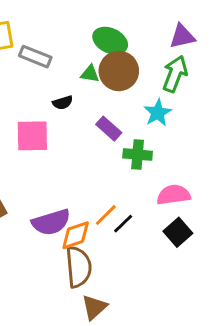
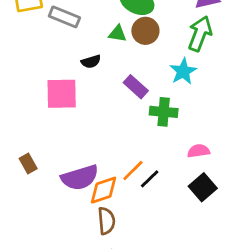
brown circle: (119, 71) -> (145, 31), size x0.7
pink semicircle: (174, 195) -> (199, 151), size x0.7
brown semicircle: (78, 267) -> (106, 221), size x0.7

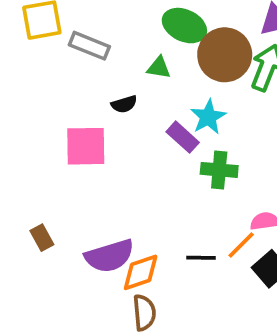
brown circle: (145, 31) -> (225, 55), moved, size x1.5
cyan star: (183, 71) -> (208, 117), moved
orange line: (133, 171) -> (241, 245), moved
black line: (150, 179) -> (201, 258), turned 45

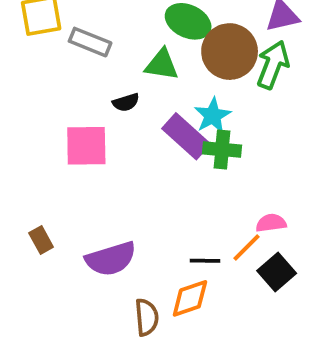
green triangle: (159, 68) -> (162, 65), size x1.4
purple rectangle: (183, 137) -> (186, 136), size x1.4
green cross: (219, 170) -> (222, 150), moved
orange diamond: (141, 272) -> (190, 298), moved

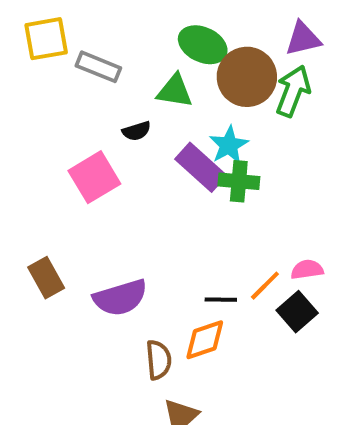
pink square: (86, 146) -> (94, 177), turned -30
pink semicircle: (271, 223) -> (307, 270), moved
brown rectangle: (41, 240) -> (46, 278), size x1.4

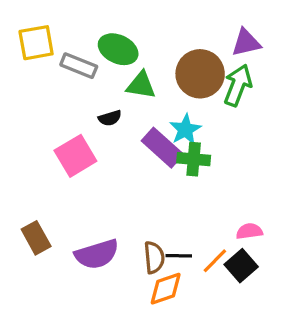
green ellipse: (203, 45) -> (118, 49), moved
orange line: (265, 286) -> (215, 261), moved
brown semicircle: (159, 360) -> (154, 257), moved

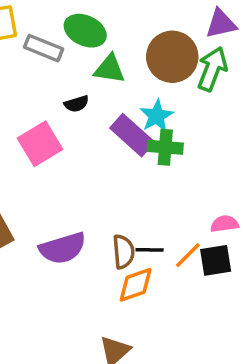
black square: (241, 266) -> (216, 260), turned 32

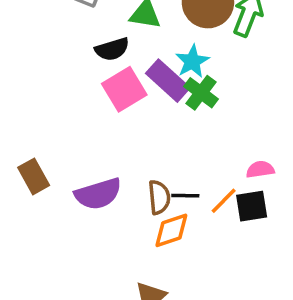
black semicircle: (77, 104) -> (112, 49), size x1.4
pink square: (40, 144) -> (124, 89), moved
green cross: (165, 147) -> (201, 93), turned 32

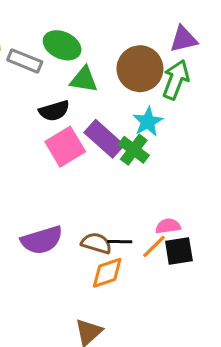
cyan star: (192, 61) -> (148, 122), moved
pink semicircle: (260, 169) -> (168, 226), moved
brown semicircle: (159, 197) -> (96, 243), turned -68

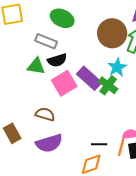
gray rectangle: (25, 61) -> (46, 41), moved
green triangle: (84, 80) -> (36, 66), moved
brown semicircle: (96, 243) -> (45, 114), moved
orange line: (154, 246) -> (121, 147), turned -30

